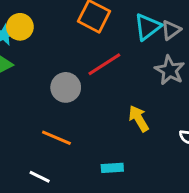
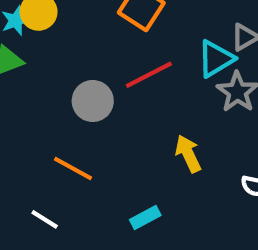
cyan triangle: (148, 27) -> (216, 59), moved
cyan rectangle: (112, 168) -> (145, 217), turned -30

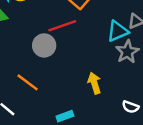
red line: (149, 75) -> (62, 26), moved

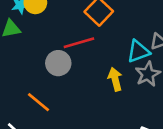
yellow arrow: (94, 83) -> (115, 79), moved

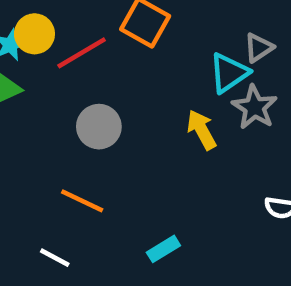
red line: (79, 43) -> (82, 53), moved

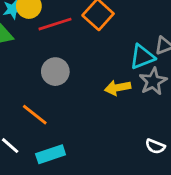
yellow arrow: (202, 130) -> (118, 88), turned -85
cyan rectangle: (163, 249) -> (51, 154), moved, size x1.4

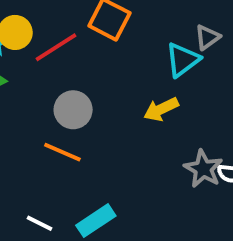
gray star: (153, 81) -> (203, 169), moved
orange line: (35, 115) -> (62, 152), moved

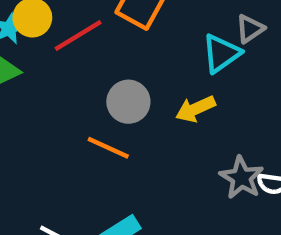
gray circle: (73, 110) -> (128, 102), moved
orange line: (62, 152) -> (108, 148), moved

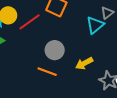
yellow arrow: (195, 109) -> (84, 63), moved

